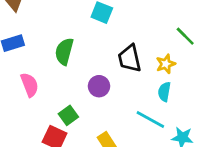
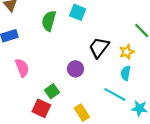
green semicircle: (64, 51) -> (49, 21), moved
black trapezoid: (130, 58) -> (99, 48), turned 50

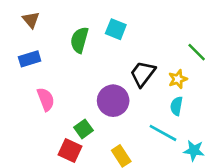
purple circle: (75, 69) -> (113, 101), size x1.5

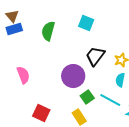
cyan square: (116, 29) -> (86, 23), moved
blue rectangle: (30, 59) -> (14, 29), moved
green square: (83, 129) -> (87, 97), moved

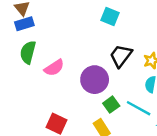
green semicircle: (48, 31) -> (28, 52), moved
pink semicircle: (23, 75) -> (54, 68), moved, turned 78

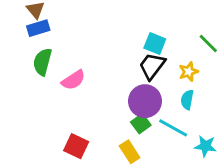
cyan square: (110, 17) -> (155, 44), moved
purple circle: (95, 80) -> (145, 101), moved

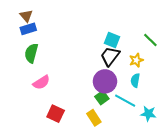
pink semicircle: (73, 80) -> (41, 82), moved

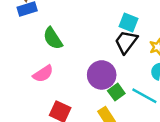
green semicircle: (31, 53) -> (53, 38), moved, turned -48
purple circle: (105, 81) -> (102, 75), moved

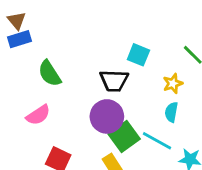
black trapezoid: (126, 42) -> (114, 81), moved, turned -125
green square: (116, 92) -> (124, 137), size x1.5

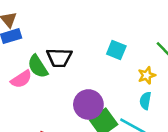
black trapezoid: (114, 81) -> (59, 58), moved
pink semicircle: (38, 115) -> (21, 79), moved

